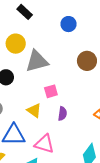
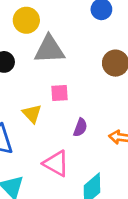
purple semicircle: (62, 114) -> (80, 127), moved
pink triangle: (44, 144) -> (56, 163), moved

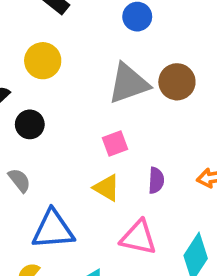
gray triangle: (49, 49) -> (129, 83), moved
yellow triangle: (32, 114) -> (107, 188), moved

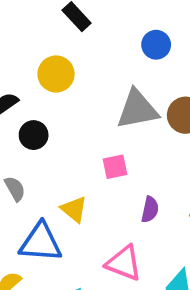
yellow triangle: (107, 188) -> (74, 209), moved

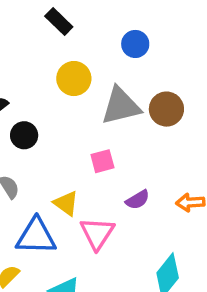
yellow circle: (56, 74) -> (74, 79), moved
purple semicircle: (150, 210) -> (138, 200), turned 50
pink triangle: (124, 263) -> (97, 233), moved, turned 45

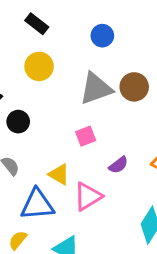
yellow circle: (74, 79) -> (39, 66), moved
pink triangle: (97, 233) -> (88, 196), turned 32

